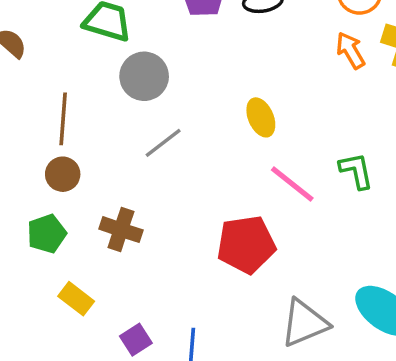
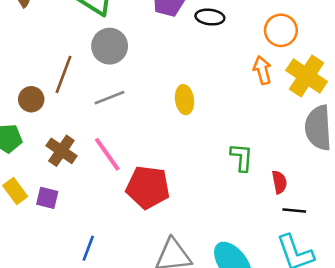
brown line: (63, 119) -> (64, 74), moved
pink line: (292, 184) -> (107, 154), moved
purple square: (136, 340) -> (47, 198), moved, turned 30

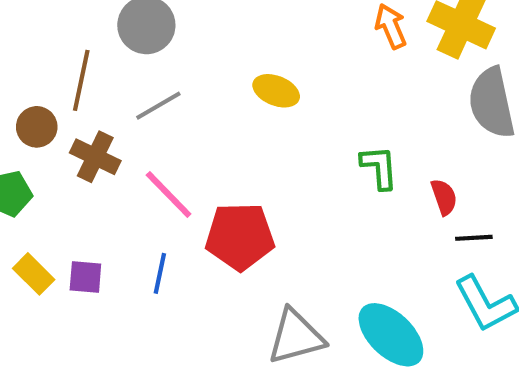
yellow ellipse: (184, 100) -> (276, 91), turned -52
brown cross: (61, 151) -> (95, 157), moved
blue line: (88, 248) -> (160, 273), moved

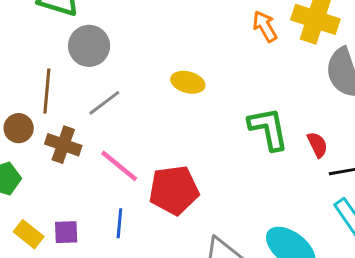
green L-shape: (379, 167) -> (268, 129), size x1.4

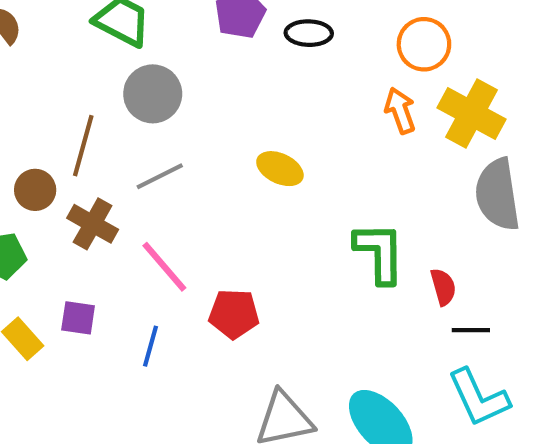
red pentagon: (174, 190) -> (234, 314), size x0.7
purple square: (66, 232) -> (78, 318), moved

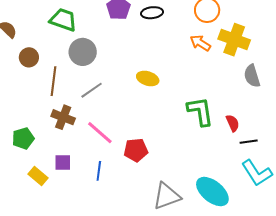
orange arrow: (400, 111) -> (200, 43), turned -30
brown circle: (35, 190) -> (29, 57), moved
gray semicircle: (498, 195) -> (252, 76), size x0.7

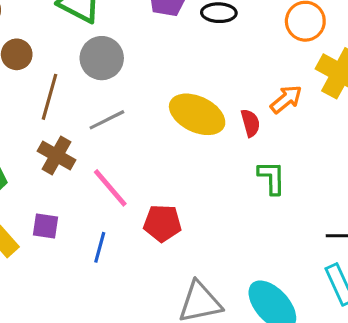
orange arrow: (200, 43) -> (286, 99), moved, turned 100
yellow ellipse: (148, 78) -> (197, 114), size x1.6
green L-shape: (200, 111) -> (272, 178), size x0.7
red semicircle: (233, 123) -> (250, 123), moved

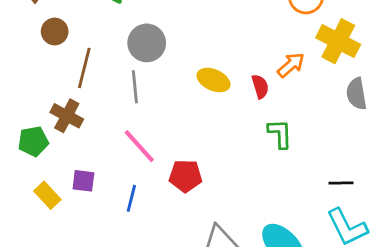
gray circle: (102, 58) -> (147, 43), moved
yellow ellipse: (197, 114) -> (213, 80), size x0.7
gray line: (107, 120) -> (135, 87), turned -68
brown cross: (56, 156) -> (67, 116), moved

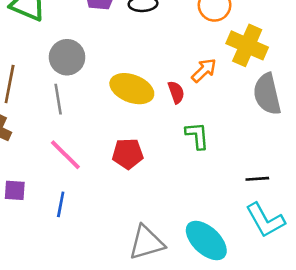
yellow ellipse: (213, 80) -> (132, 89), size x1.4
gray semicircle: (356, 94) -> (267, 94), size x1.4
red pentagon: (185, 176) -> (128, 154), moved

